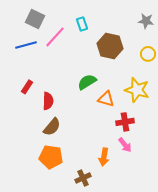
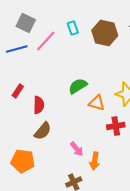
brown hexagon: (110, 46) -> (105, 33), moved
pink arrow: (125, 145) -> (77, 149), moved
orange pentagon: (51, 157) -> (23, 161), moved

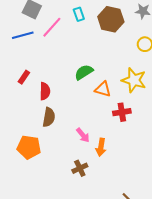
brown semicircle: (43, 131) -> (49, 117), turned -30

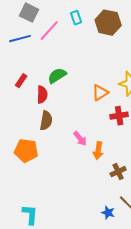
green semicircle: (84, 72) -> (57, 76), moved
orange triangle: (103, 89) -> (100, 93), turned -48
brown cross: (80, 168) -> (118, 172), moved

